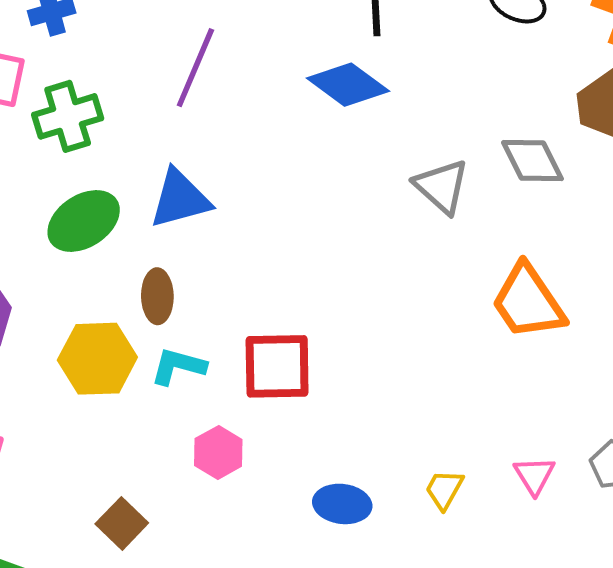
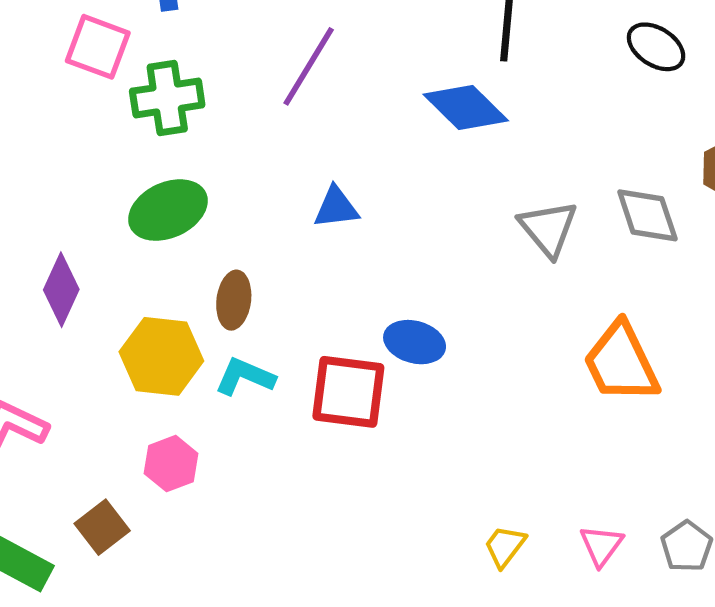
blue triangle: (180, 199) -> (336, 207), moved, size x0.7
pink hexagon: (218, 452) -> (171, 464), moved
blue ellipse: (342, 504) -> (415, 342), moved
brown square: (122, 523) -> (102, 527), moved

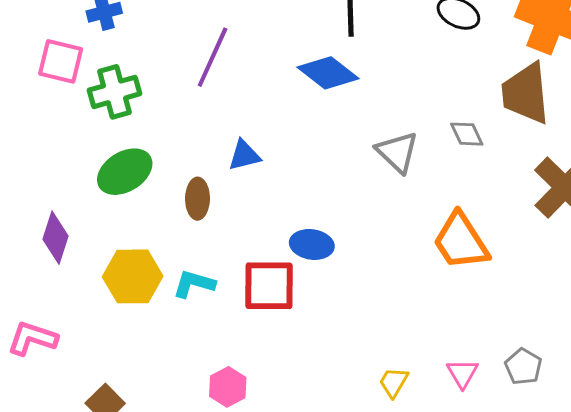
gray diamond: (647, 215) -> (467, 134), size x0.7
brown ellipse: (234, 300) -> (198, 199), moved
pink hexagon: (171, 464) -> (228, 387), moved

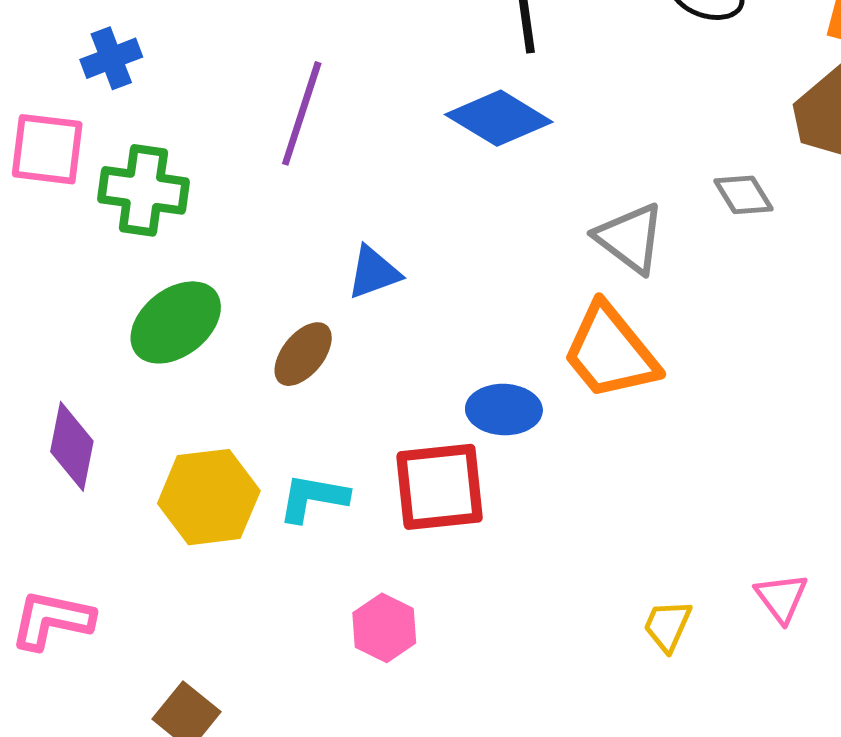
green cross: (114, 92) -> (143, 190), turned 30
brown ellipse: (198, 199) -> (303, 354), turned 45
orange trapezoid: (461, 241) -> (610, 352), moved
pink hexagon: (228, 387) -> (384, 628), moved

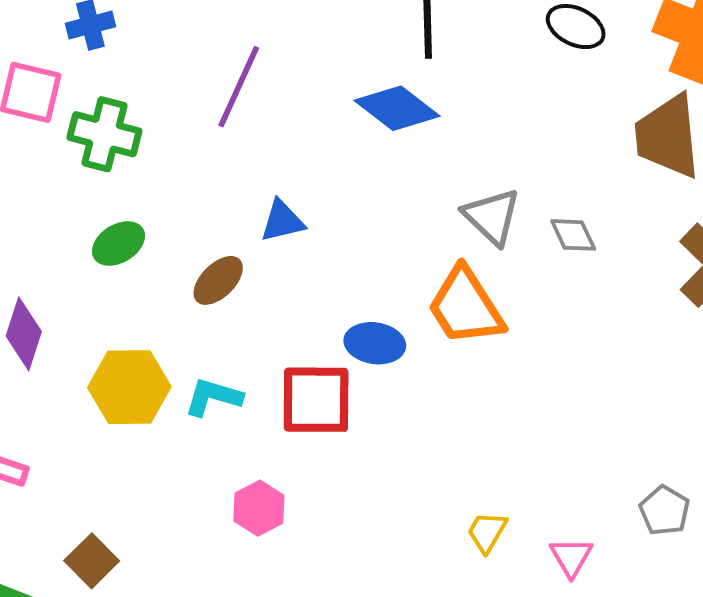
gray diamond: (744, 195) -> (573, 235), moved
green ellipse: (176, 322) -> (118, 243), size x0.7
pink triangle: (781, 598) -> (571, 557), moved

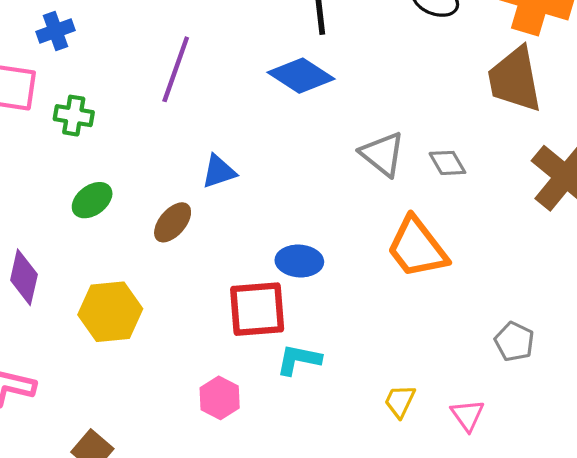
green cross: (104, 134) -> (74, 116), size x0.7
orange trapezoid: (466, 306) -> (417, 248), moved
cyan L-shape: (213, 397) -> (299, 360), moved
gray pentagon: (665, 511) -> (514, 342), moved

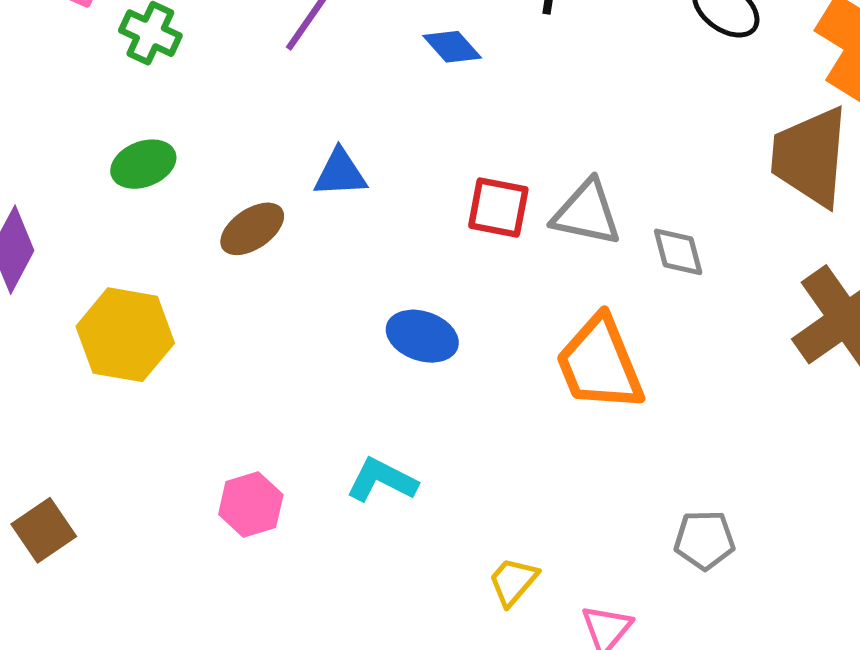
blue diamond: (301, 76) -> (452, 47), moved, size x0.6
gray triangle: (382, 154) -> (587, 213), turned -42
red square: (257, 309) -> (498, 208), moved, size x0.7
gray pentagon: (514, 342) -> (705, 540), turned 30

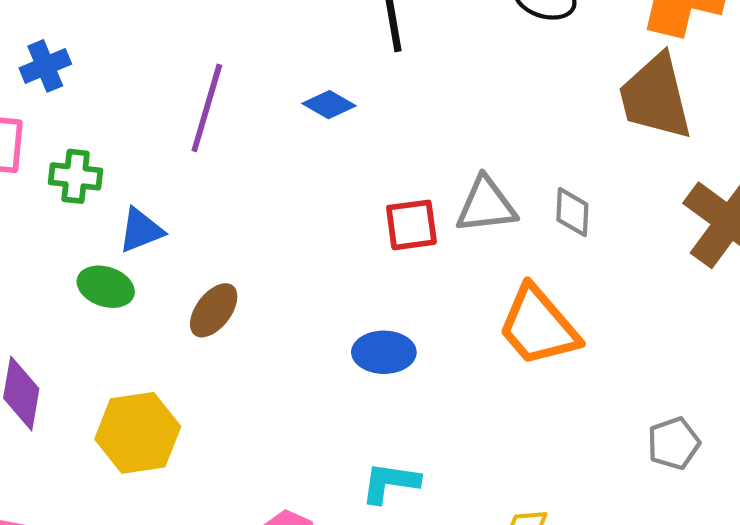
green ellipse: (143, 164) -> (106, 287), turned 58
blue triangle: (340, 173) -> (141, 230), moved
gray diamond: (678, 252) -> (572, 212), turned 36

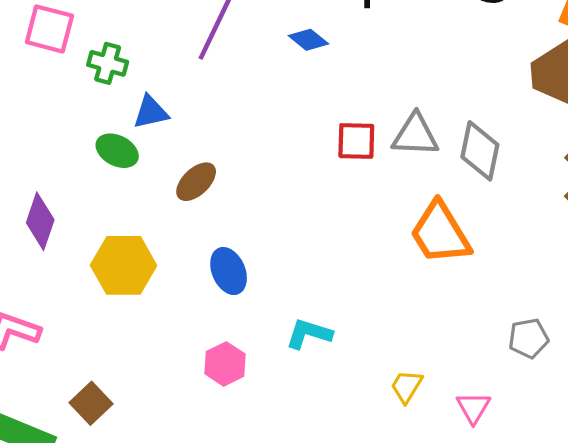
gray diamond: (572, 212) -> (480, 151), size x1.5
blue ellipse: (384, 352) -> (229, 271), moved, turned 57

